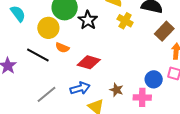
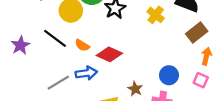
orange semicircle: (62, 48) -> (82, 45), moved
blue circle: (154, 79) -> (169, 75), moved
blue arrow: (80, 88) -> (86, 73), moved

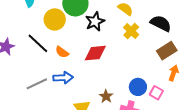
red diamond: (109, 54) -> (95, 53), moved, turned -35
pink square: (201, 80) -> (156, 93), moved

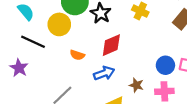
black line: (38, 43) -> (33, 42), moved
blue arrow: (63, 78) -> (104, 73), moved

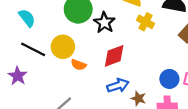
yellow circle: (59, 24) -> (63, 47), moved
blue arrow: (104, 73) -> (118, 85), moved

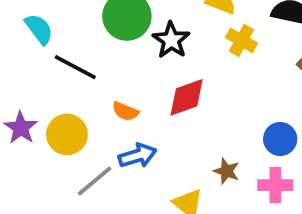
yellow circle: (63, 47) -> (67, 134), moved
black line: (33, 49) -> (75, 67), moved
blue arrow: (118, 85) -> (138, 156), moved

